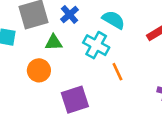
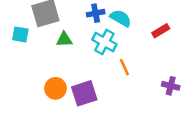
blue cross: (70, 14) -> (96, 13), moved, turned 30
orange circle: (39, 70) -> (56, 88), moved

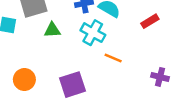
orange line: (124, 67) -> (113, 58), turned -42
orange circle: (56, 88) -> (24, 80), moved

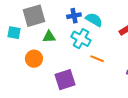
orange circle: (24, 80) -> (34, 59), moved

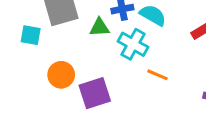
green triangle: (49, 37) -> (99, 27), moved
purple square: (65, 80) -> (95, 93), moved

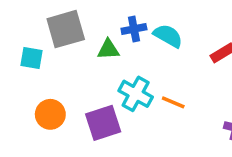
cyan cross: (133, 44) -> (136, 94), moved
orange circle: (61, 75) -> (50, 114), moved

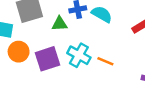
orange circle: (50, 114) -> (19, 52), moved
purple square: (103, 123) -> (48, 59), moved

